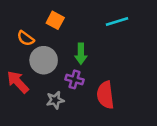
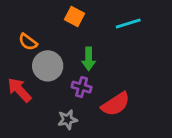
orange square: (55, 20) -> (75, 16), moved
red semicircle: (105, 95) -> (116, 104), turned -116
gray star: (55, 100) -> (67, 120), moved

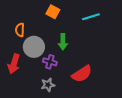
orange semicircle: (28, 42) -> (20, 30), turned 56
purple cross: (82, 87) -> (50, 62), moved
red arrow: (19, 90) -> (14, 64), turned -120

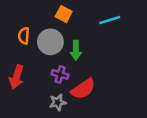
gray circle: (34, 47) -> (50, 42), moved
red semicircle: (82, 74) -> (83, 89), moved

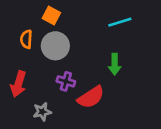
orange square: (64, 14) -> (51, 15), moved
green arrow: (76, 50) -> (115, 64), moved
gray star: (58, 102) -> (42, 112), moved

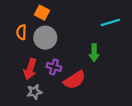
cyan line: (120, 22) -> (110, 22), moved
red arrow: (18, 84) -> (30, 69), moved

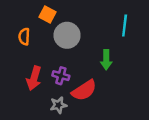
cyan line: (110, 22) -> (125, 25), turned -66
gray circle: (45, 38) -> (67, 35), moved
gray star: (34, 92) -> (58, 105), moved

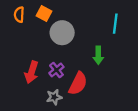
orange semicircle: (24, 36) -> (19, 15), moved
purple cross: (61, 76) -> (56, 70), turned 35
red semicircle: (84, 90) -> (78, 84), turned -30

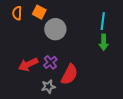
green arrow: (98, 55) -> (104, 42), moved
red arrow: (32, 72) -> (28, 64), turned 48

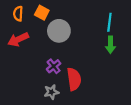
red arrow: (28, 64) -> (18, 39), moved
red semicircle: (69, 74) -> (74, 79), turned -35

